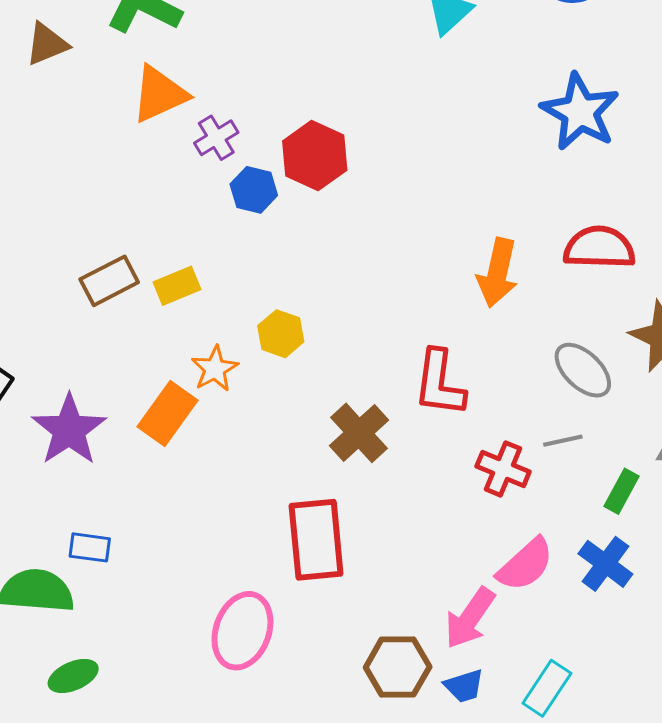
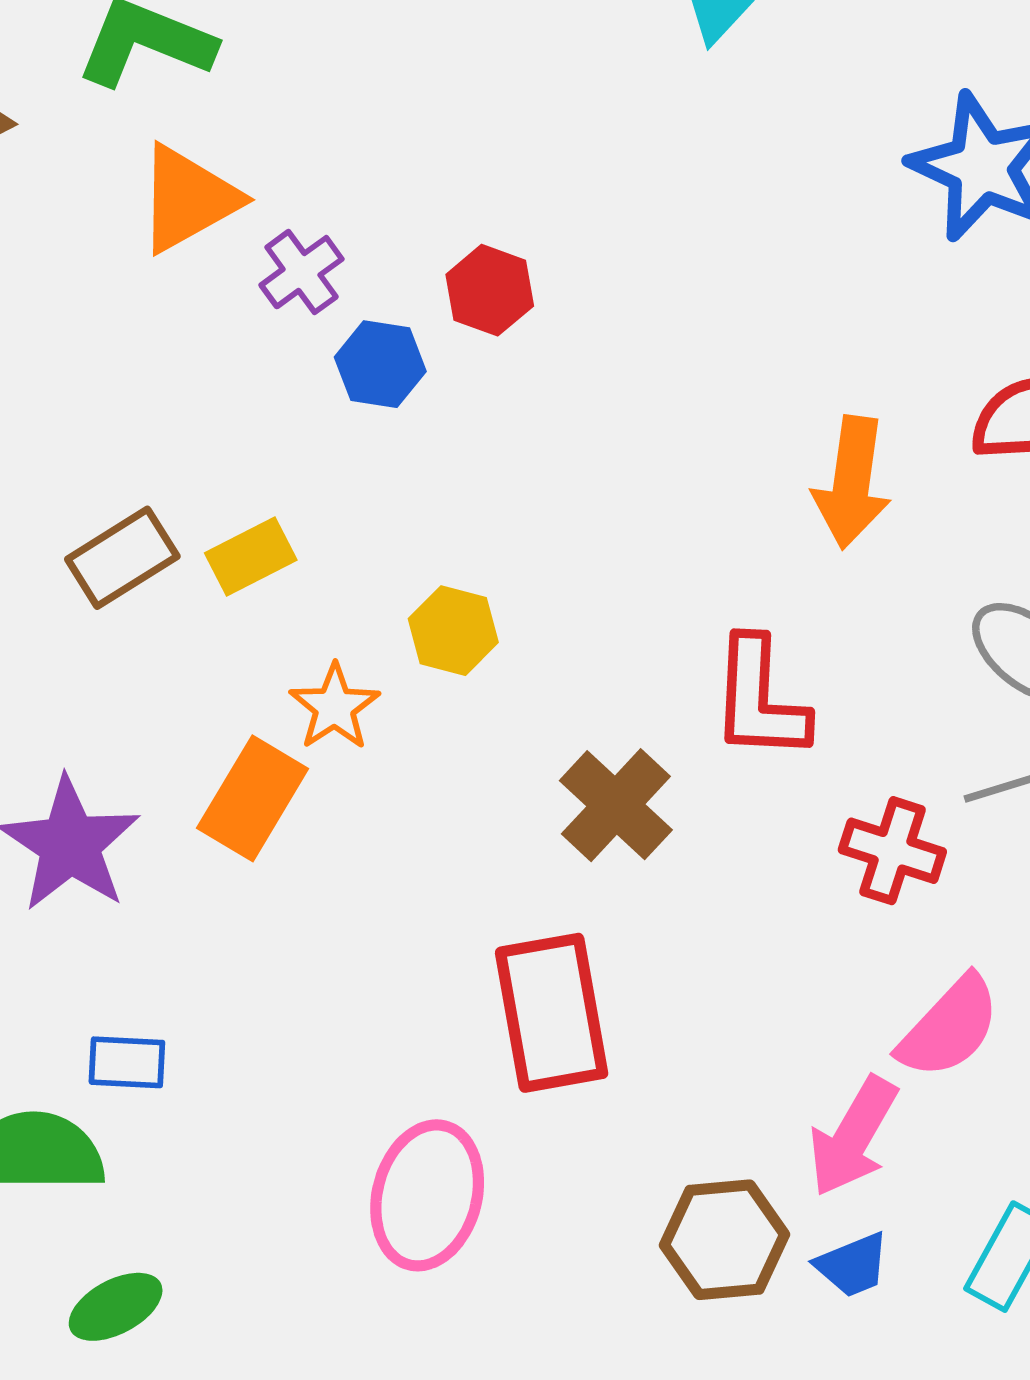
red hexagon: (315, 156) -> (490, 290), size x0.7

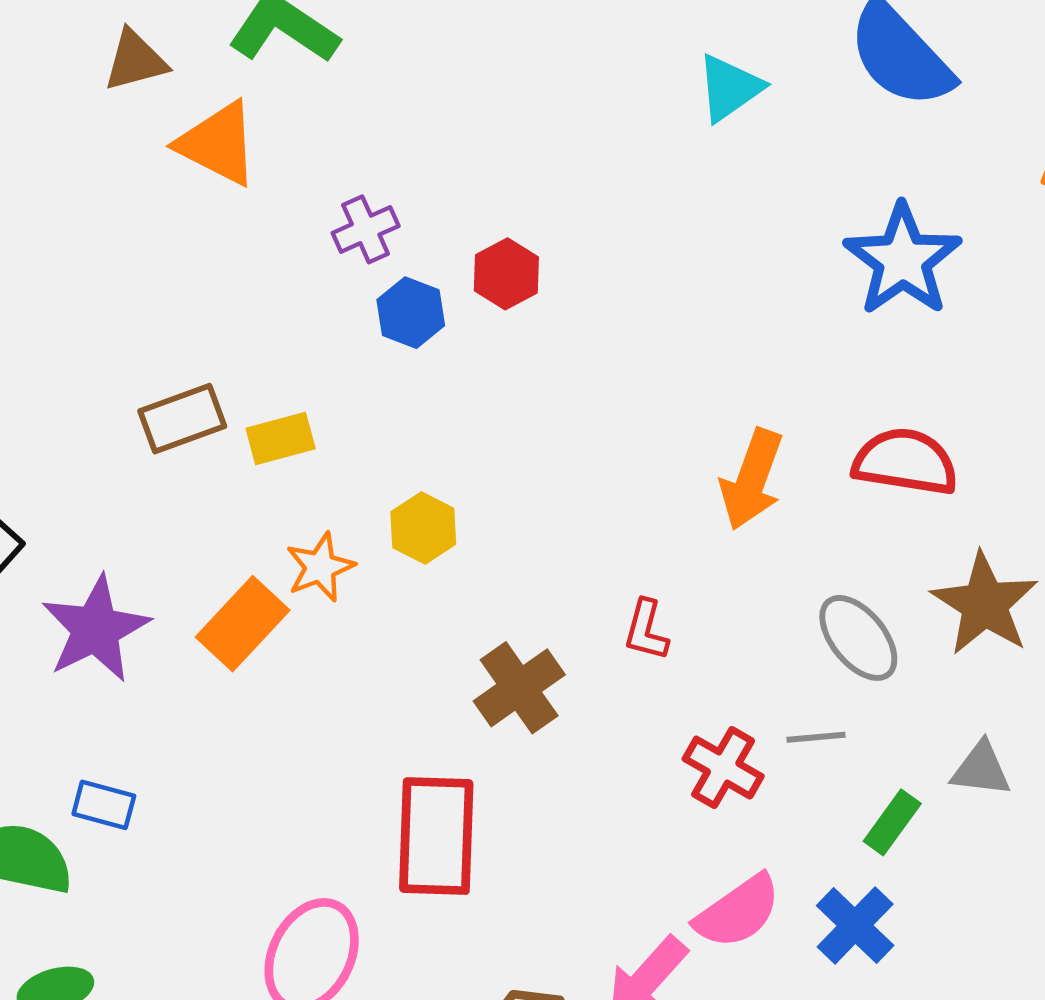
orange triangle: (188, 199) -> (218, 144), moved, turned 44
red L-shape: (759, 699) -> (646, 630), size x0.6

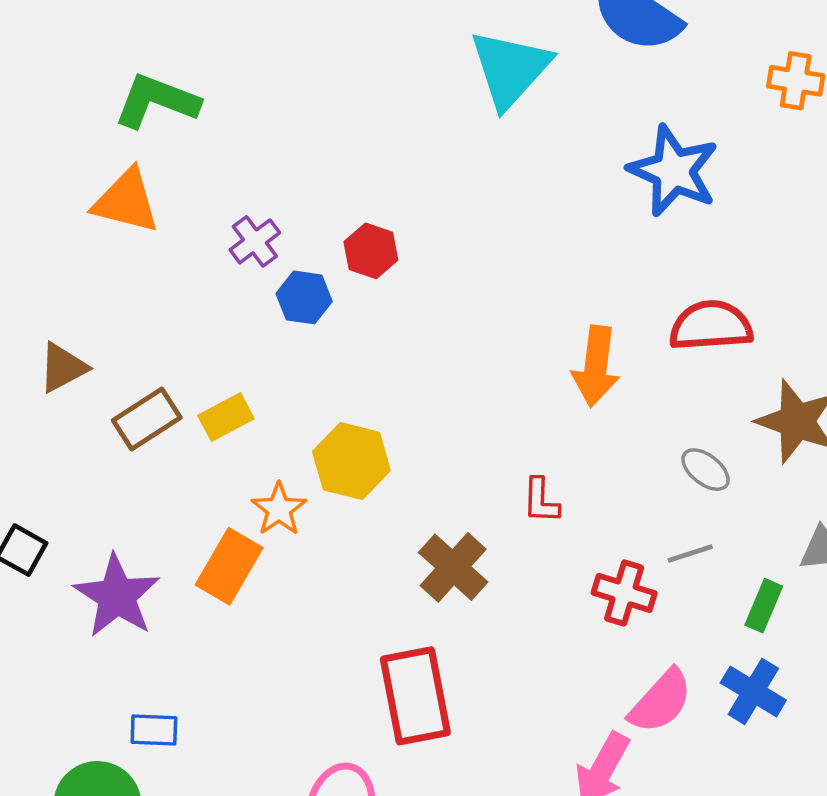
brown triangle: (135, 61) -> (63, 368), moved
cyan triangle: (730, 88) -> (510, 69), size x1.5
yellow hexagon: (423, 528) -> (351, 461), size x1.4
gray ellipse: (858, 638) -> (706, 470), size x0.7

